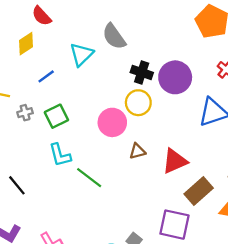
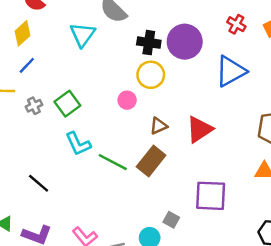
blue line: (46, 76) -> (27, 65), moved
pink circle: (112, 122) -> (127, 100), size x0.6
brown rectangle: (199, 191) -> (151, 161), moved

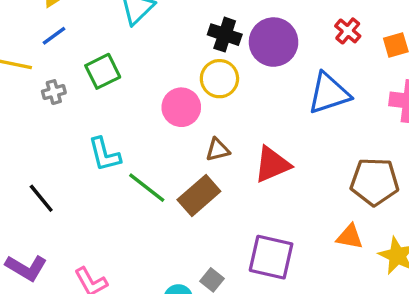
pink circle: (127, 100) -> (181, 107), size x1.5
green square: (67, 104) -> (103, 71), moved

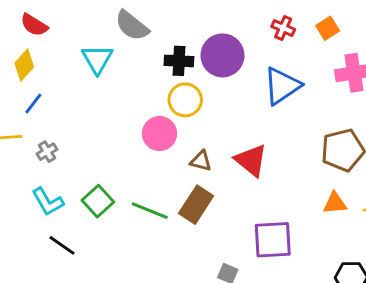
green square: (103, 71) -> (98, 201), moved
brown triangle: (218, 150) -> (201, 161), turned 45
cyan L-shape: (104, 154) -> (48, 202), moved
red triangle: (272, 164) -> (251, 160), turned -42

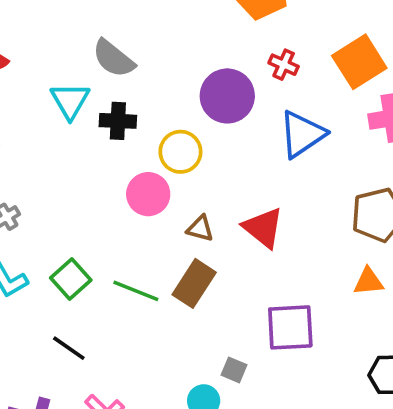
red cross: (283, 28) -> (284, 65), moved
orange square: (328, 28) -> (359, 62), size x1.8
black cross: (179, 61) -> (118, 121), moved
black line: (62, 245) -> (69, 348), moved

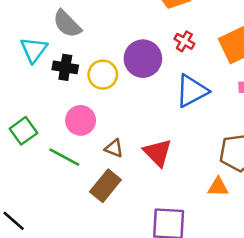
yellow circle: (180, 152) -> (103, 75), moved
green square: (71, 279) -> (23, 131), moved
orange triangle: (368, 281) -> (218, 187), moved
green line: (136, 291) -> (64, 157), moved

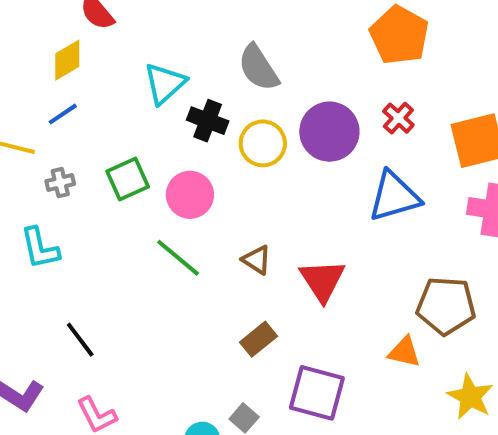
gray semicircle: (67, 24) -> (258, 68), moved
pink circle: (81, 120) -> (190, 195), moved
green square: (23, 131) -> (128, 179), moved
brown rectangle: (105, 186) -> (258, 339), moved, size x0.7

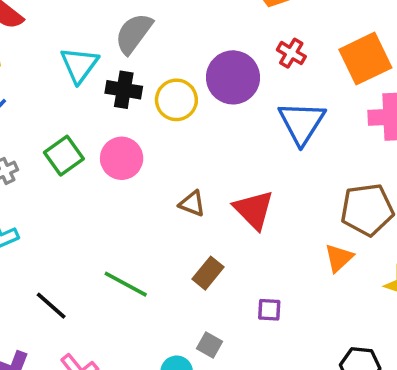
gray semicircle: (258, 68) -> (134, 33), moved, turned 81
blue triangle: (394, 196) -> (302, 123), turned -30
green line: (178, 258) -> (126, 284), moved
orange triangle: (404, 352) -> (339, 258), turned -44
purple square: (317, 393) -> (269, 310), size x0.5

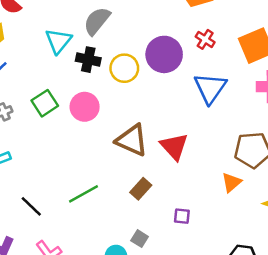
brown triangle: (192, 204) -> (132, 140), size x1.8
green line: (126, 284) -> (83, 194), turned -60

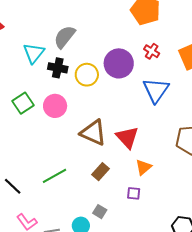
orange triangle: (231, 182) -> (143, 167), moved

